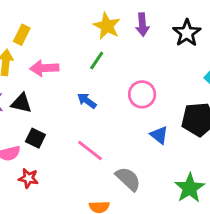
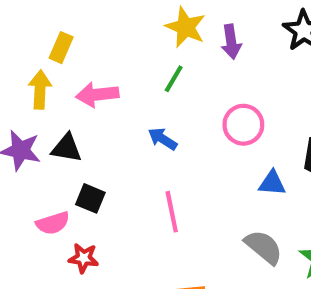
purple arrow: (142, 25) -> (231, 42), moved
blue triangle: (159, 135) -> (272, 183), turned -30
pink line: (90, 150) -> (172, 212), turned 44
gray semicircle: (128, 179) -> (264, 247), moved

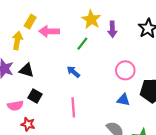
pink arrow: (97, 95) -> (49, 31), moved
pink circle: (243, 125) -> (125, 70), moved

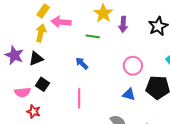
yellow arrow: (17, 41) -> (41, 33), moved
green line: (82, 44) -> (93, 36), turned 56
black triangle: (27, 70) -> (36, 59), turned -42

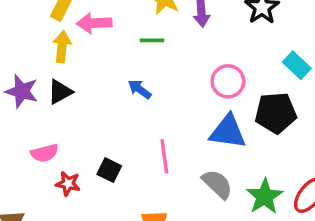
black square: (42, 84) -> (109, 170), moved
blue triangle: (129, 94) -> (228, 132), size x1.6
pink line: (79, 98) -> (164, 156), moved

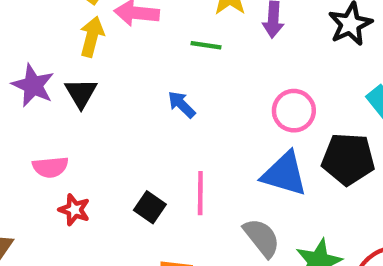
black triangle: (60, 92) -> (81, 93), turned -40
black square: (109, 170) -> (150, 207), moved

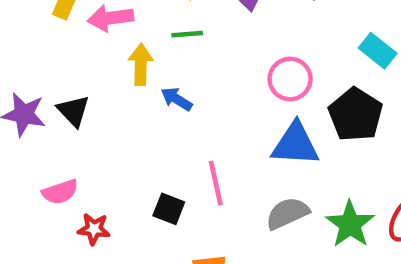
yellow arrow: (92, 37) -> (141, 64), moved
black pentagon: (348, 159) -> (355, 115), turned -30
gray semicircle: (262, 238) -> (287, 213), turned -63

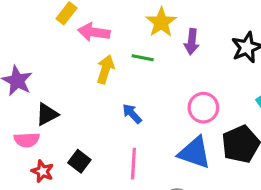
blue arrow: (177, 99) -> (132, 114), moved
black triangle: (73, 111) -> (47, 114), moved, turned 30
black square: (169, 209) -> (79, 161), moved

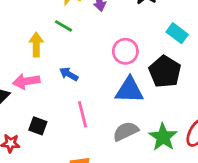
pink arrow: (94, 32) -> (26, 81), moved
green line: (143, 58) -> (63, 26), turned 36

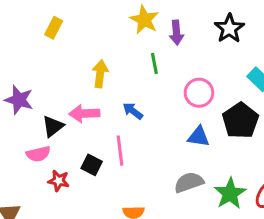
green line: (63, 26) -> (154, 63), moved, turned 42
blue triangle: (129, 90) -> (198, 137), size x0.7
pink line: (83, 114) -> (120, 151), moved

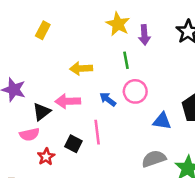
yellow arrow: (100, 74) -> (81, 68), turned -100
pink circle: (199, 93) -> (135, 91), moved
red star: (59, 181) -> (46, 157), turned 30

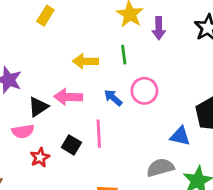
green line: (126, 60) -> (124, 55), moved
blue triangle: (162, 121) -> (180, 136), moved

